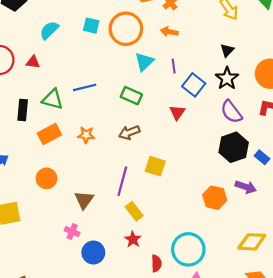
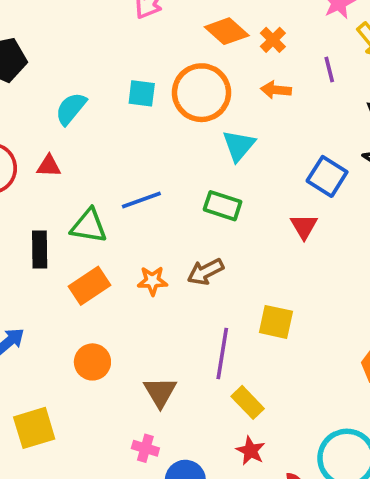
purple line: (174, 66) -> (329, 70), moved
brown arrow: (129, 132) -> (205, 272), moved

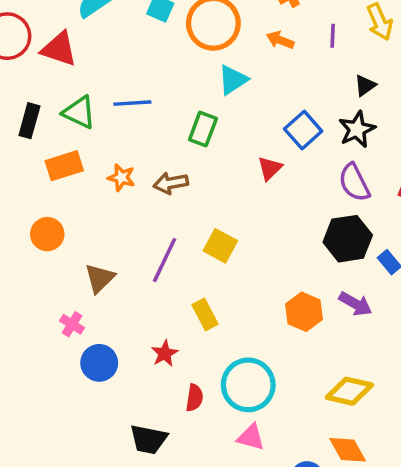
red triangle: (49, 166) -> (59, 49), size x1.6
green rectangle: (223, 206) -> (203, 129), turned 76
yellow rectangle: (248, 402) -> (205, 314), moved

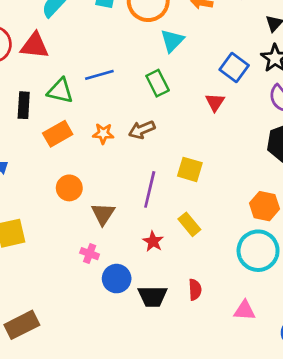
green rectangle: (203, 129) -> (158, 83), turned -35
orange circle: (47, 234) -> (69, 188), moved
red star: (165, 354) -> (153, 241), moved
cyan circle: (248, 385) -> (258, 251), moved
black trapezoid: (148, 439) -> (153, 296), moved

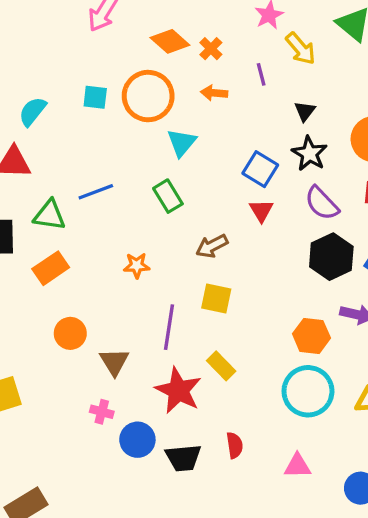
red triangle: (215, 102) -> (261, 210), moved
brown arrow: (142, 130) -> (212, 246), moved
orange star: (103, 134) -> (137, 265), moved
red star: (153, 241) -> (178, 390), size x1.8

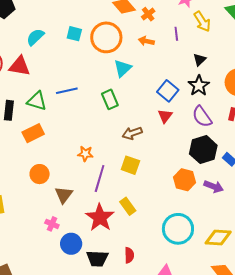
orange star: (137, 265) -> (85, 154), moved
orange hexagon: (311, 336) -> (185, 180), moved

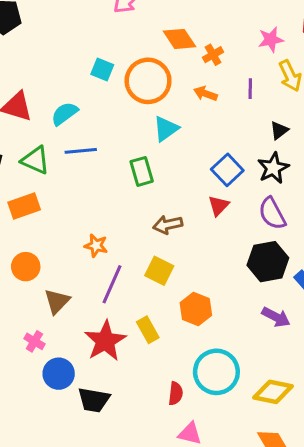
cyan semicircle: (35, 37) -> (65, 114), moved
orange hexagon: (185, 180) -> (196, 309), moved
red semicircle: (129, 255) -> (176, 393), moved

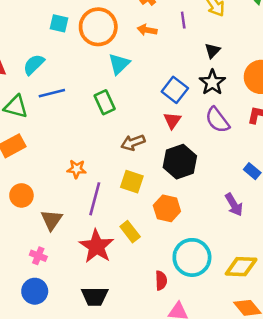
black hexagon: (268, 262) -> (180, 162), moved
purple arrow: (276, 317) -> (234, 205), turned 40
blue circle: (59, 374) -> (35, 291), moved

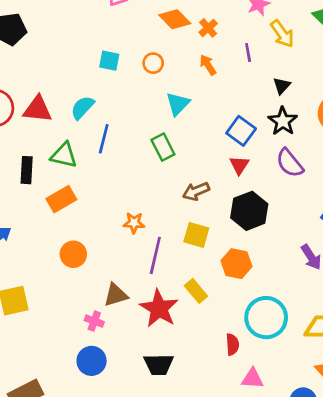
orange circle: (98, 27) -> (153, 63), size x0.5
orange arrow: (147, 30) -> (208, 65), turned 48
blue line: (52, 93) -> (104, 139), turned -60
brown triangle: (52, 220) -> (116, 295), moved, turned 40

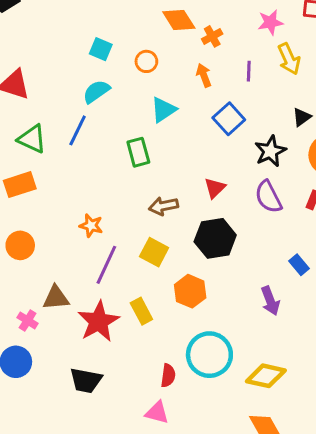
black triangle: (282, 86) -> (302, 117), moved
cyan semicircle: (82, 108) -> (96, 92), moved
blue square: (241, 131) -> (229, 119), moved
pink triangle: (252, 379) -> (157, 413), moved

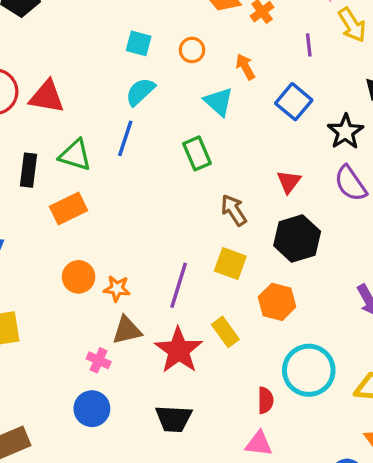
orange arrow: (204, 75) -> (245, 67), moved
cyan triangle: (163, 110) -> (219, 102), turned -36
brown arrow: (163, 206) -> (234, 210), turned 76
orange star: (91, 226) -> (117, 289), moved

